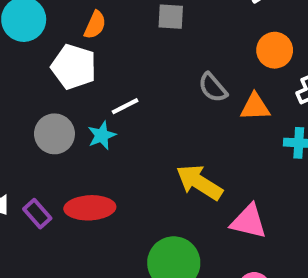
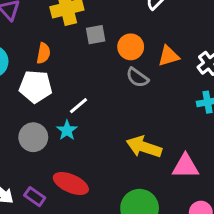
orange circle: (275, 50) -> (131, 47), moved
orange triangle: (255, 107) -> (168, 56), moved
red ellipse: (90, 208) -> (71, 183), turned 40

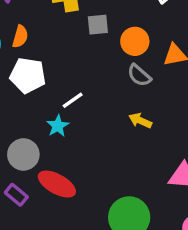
orange semicircle: (43, 53) -> (20, 36), moved
gray circle: (33, 137) -> (23, 154), moved
yellow arrow: (144, 147) -> (140, 121), moved, size x0.6

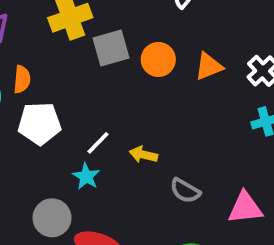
gray square: (98, 25) -> (111, 48), size x1.4
gray semicircle: (139, 75) -> (185, 191), moved
yellow arrow: (140, 121) -> (143, 155), moved

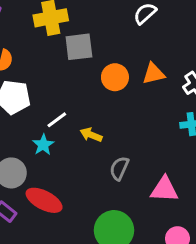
orange circle: (158, 59) -> (115, 77), moved
gray semicircle: (185, 191) -> (119, 168), turned 75

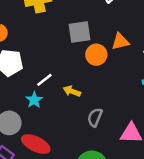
gray square: (79, 47) -> (80, 32), moved
orange circle: (115, 77) -> (96, 55), moved

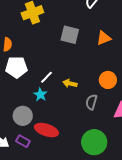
gray square: (80, 32) -> (70, 35), turned 30
orange circle: (96, 55) -> (108, 80), moved

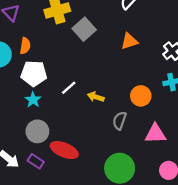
gray square: (70, 35) -> (84, 29), moved, turned 30
orange triangle: (104, 38) -> (129, 41), moved
cyan star: (40, 95) -> (33, 100), moved

